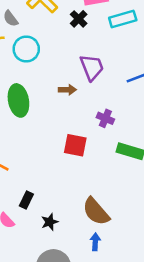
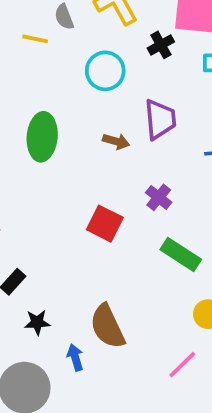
cyan circle: (26, 49) -> (105, 71), moved
blue arrow: (95, 242) -> (75, 357), moved, turned -35

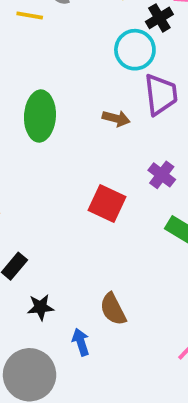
cyan circle: (105, 71) -> (135, 50), moved
brown semicircle: (107, 326) -> (113, 309), size x0.7

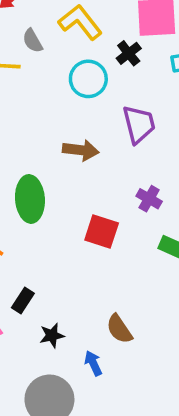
cyan circle: (135, 50) -> (88, 79), moved
green ellipse: (40, 116) -> (30, 199), moved
brown arrow: (116, 118) -> (81, 150), moved, size x1.4

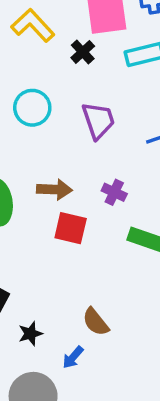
cyan circle: (88, 79) -> (32, 108), moved
brown arrow: (81, 150) -> (54, 189), moved
blue arrow: (93, 363) -> (73, 357), turned -110

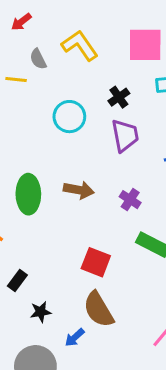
black cross: (83, 52) -> (119, 97), moved
red square: (71, 228) -> (96, 262), moved
brown semicircle: (96, 322) -> (99, 310), size x1.4

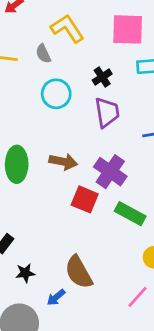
gray semicircle: (38, 59) -> (43, 54), moved
purple cross: (130, 200) -> (110, 172), size x1.6
red square: (96, 262) -> (85, 199), moved

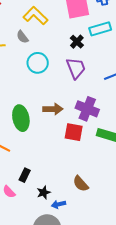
black cross: (102, 77) -> (77, 42), moved
brown semicircle: (79, 272) -> (81, 184), size x0.7
blue arrow: (56, 297) -> (59, 204), moved, turned 40

